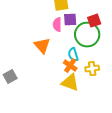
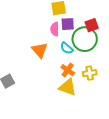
cyan semicircle: (73, 55) -> (67, 48), moved, turned -32

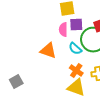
orange triangle: (40, 50) -> (48, 51), turned -30

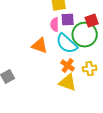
cyan semicircle: (75, 49) -> (67, 44), size x1.6

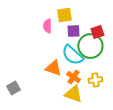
pink semicircle: (55, 25) -> (47, 26), moved
orange triangle: (40, 46) -> (53, 68), moved

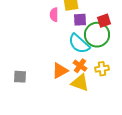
orange triangle: (53, 68) -> (60, 71), moved, turned -48
gray square: (13, 88) -> (20, 77), turned 32

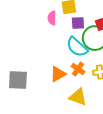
gray square: (20, 77) -> (18, 80), size x1.5
yellow triangle: (80, 83) -> (78, 97), moved

